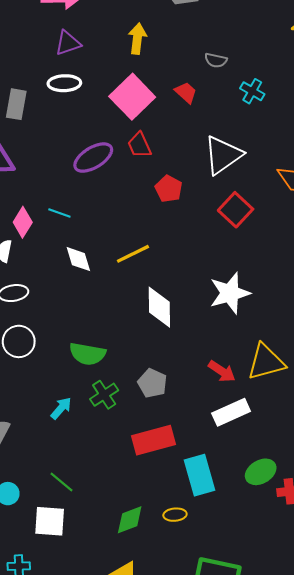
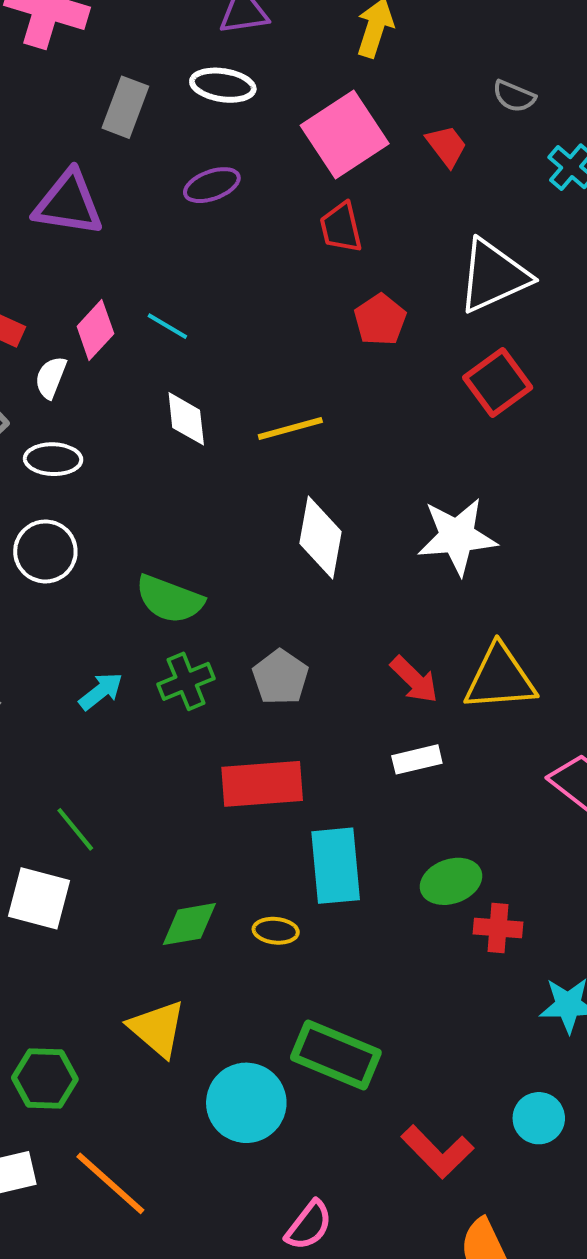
purple ellipse: (93, 158) -> (212, 185), moved, size x0.7
white rectangle: (231, 412) -> (417, 759), size x0.7

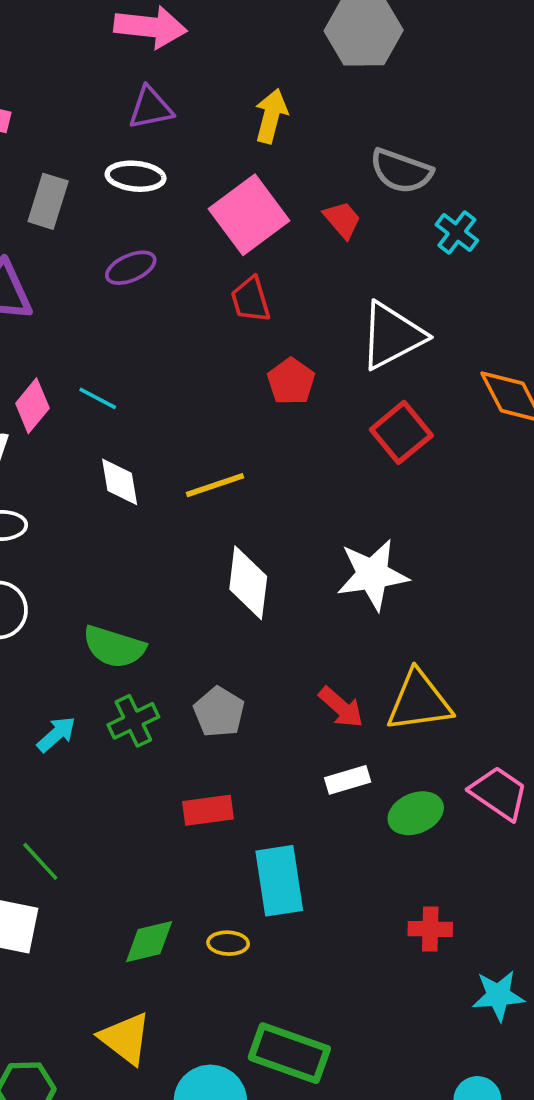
gray semicircle: (514, 96) -> (401, 171), size x1.6
red rectangle: (262, 784) -> (208, 810), size x0.7
green ellipse: (451, 881) -> (416, 813), moved

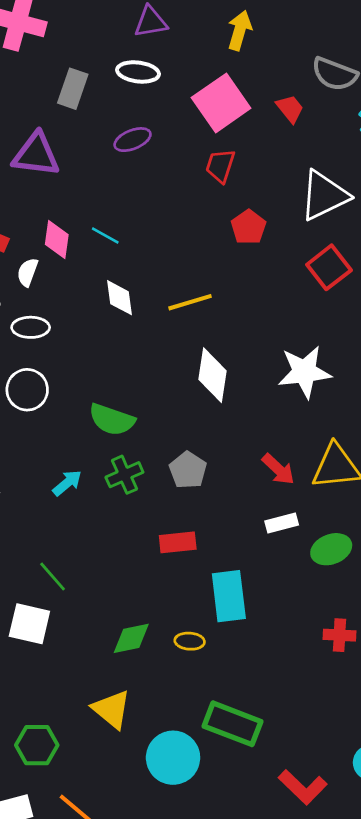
red trapezoid: (251, 300) -> (220, 166), turned 33
pink diamond: (32, 406) -> (57, 239), turned -33

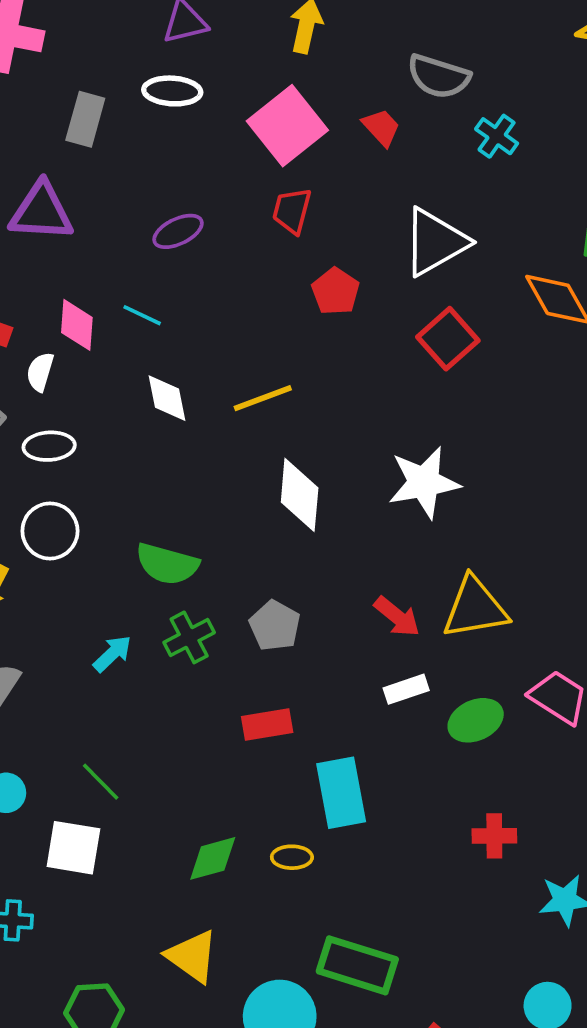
purple ellipse: (133, 140) -> (178, 231), moved

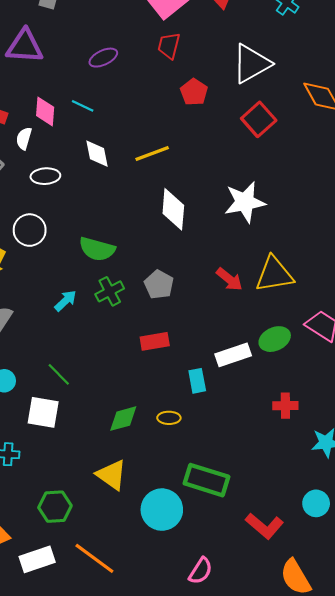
white ellipse: (49, 446) -> (45, 176), moved
white rectangle: (406, 689) -> (233, 355), moved, size x1.4
cyan rectangle: (341, 793) -> (197, 381), size x0.6

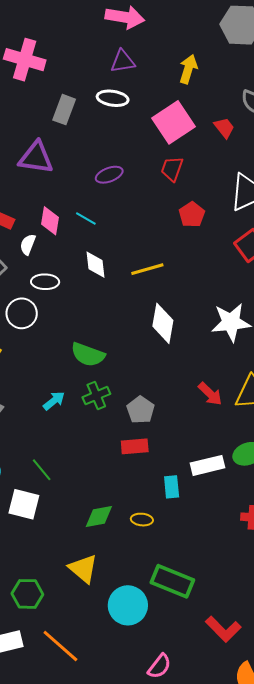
white circle: (30, 230) -> (22, 313), moved
gray pentagon: (159, 285) -> (141, 410), moved

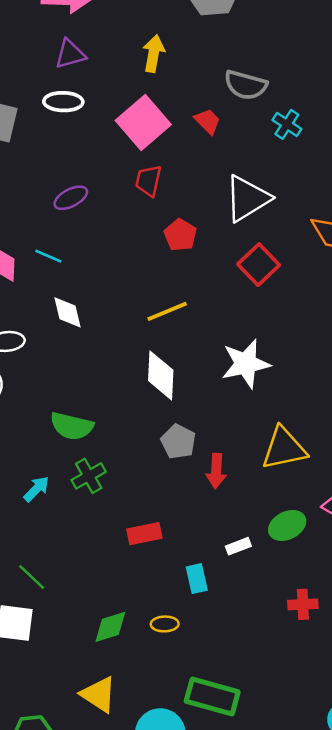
yellow line: (147, 269) -> (167, 311), moved
red arrow: (210, 394) -> (216, 471), moved, turned 56
gray pentagon: (141, 410) -> (178, 442), moved
white rectangle: (208, 465) -> (238, 546), size x0.6

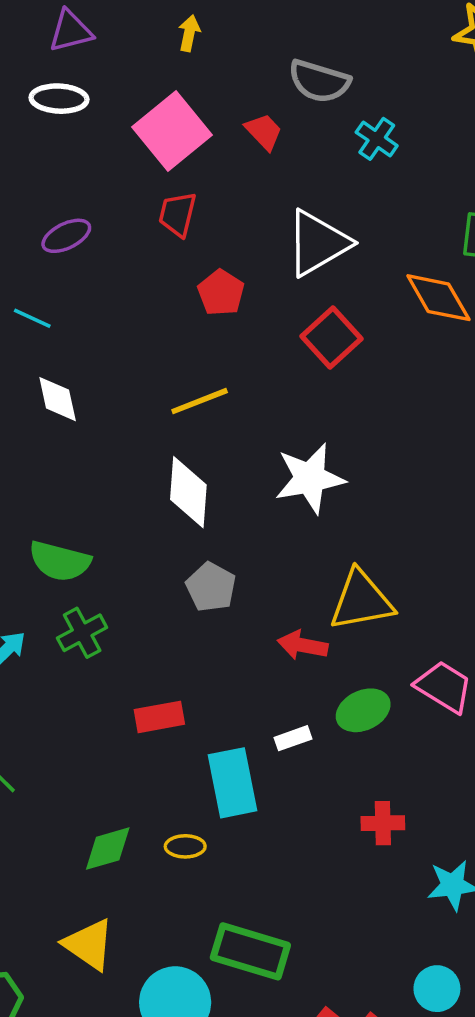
yellow arrow: (154, 54) -> (189, 33), size x0.7
red arrow: (216, 471) -> (303, 645), moved, turned 96
cyan rectangle: (197, 579) -> (232, 783), size x1.6

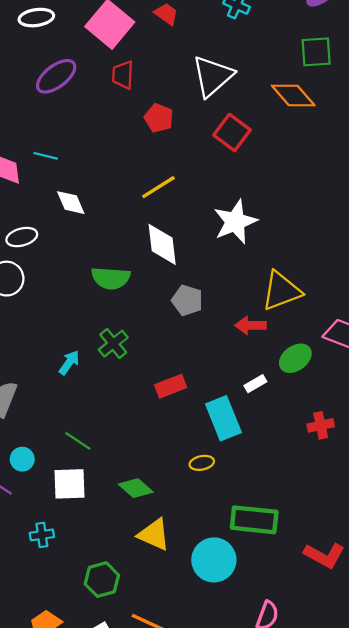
purple ellipse: (66, 236) -> (56, 76), moved, size x1.4
green semicircle: (60, 561) -> (111, 278), moved
green diamond: (108, 849) -> (136, 488), moved, turned 68

